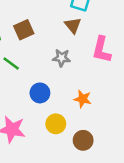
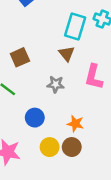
brown circle: (83, 140) -> (72, 147), moved

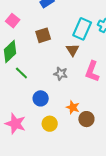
brown square: (20, 57) -> (43, 35), moved
brown circle: (72, 147) -> (86, 119), moved

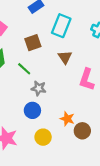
cyan rectangle: (82, 29) -> (61, 26), moved
green line: (21, 73) -> (24, 69), moved
gray star: (61, 74) -> (39, 88), moved

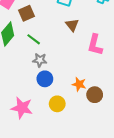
brown square: (33, 43) -> (27, 13), moved
gray star: (39, 88) -> (40, 60), moved

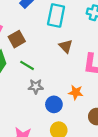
blue circle: (45, 79) -> (54, 104), moved
orange star: (79, 84) -> (76, 92), moved

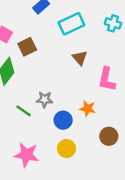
cyan rectangle: (56, 15) -> (71, 24), turned 50
green line: (27, 65) -> (24, 111), moved

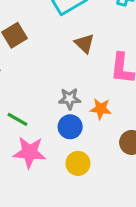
gray star: (45, 99) -> (70, 99), moved
pink star: (26, 155) -> (30, 152), moved

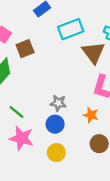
brown triangle: (85, 43) -> (93, 52), moved, size x1.5
orange star: (101, 109) -> (91, 115), moved

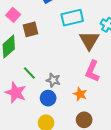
green line: (17, 112) -> (29, 73), moved
pink star: (21, 138) -> (16, 93), moved

